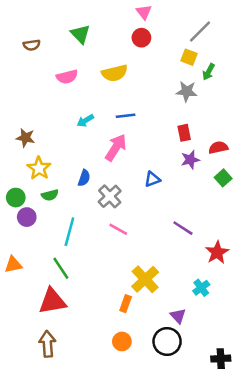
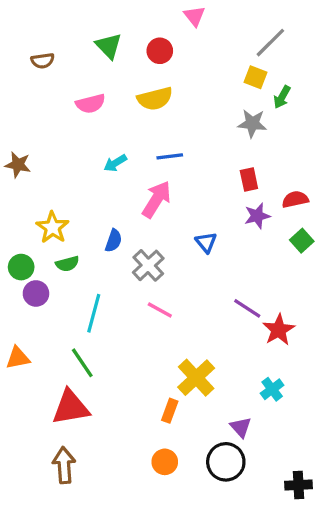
red circle: (141, 38) -> (160, 51), moved
brown star: (26, 138) -> (18, 165), moved
blue triangle: (152, 179) -> (206, 242), turned -49
red star: (217, 252) -> (279, 330), moved

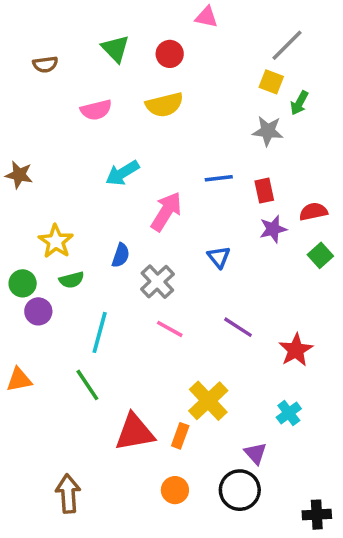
pink triangle: (194, 16) -> (206, 17), turned -40
blue line: (170, 156) -> (219, 178), moved
cyan arrow: (115, 163) -> (122, 173), size x1.4
purple line: (247, 308) -> (238, 327), moved
red triangle: (71, 407) -> (135, 432), moved

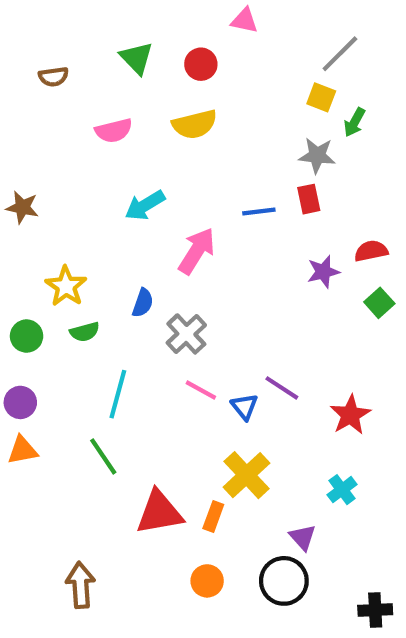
red rectangle: (264, 191) -> (309, 199), moved
blue triangle: (219, 257) -> (244, 407), moved
purple circle: (38, 311) -> (20, 402), moved

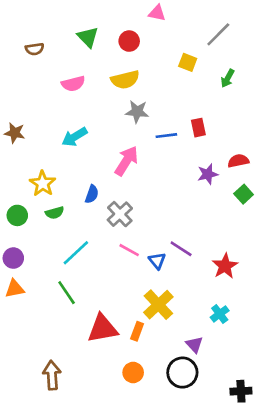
yellow square: (321, 97) -> (188, 62), moved
gray star: (317, 155) -> (137, 112), moved
cyan arrow: (145, 205) -> (75, 137), moved
cyan line: (118, 394) -> (76, 253), turned 32

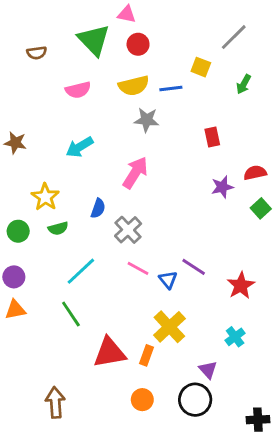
pink triangle: (157, 13) -> (127, 14), moved
green triangle: (88, 37) -> (94, 40), size x1.4
blue line: (166, 136) -> (171, 88), moved

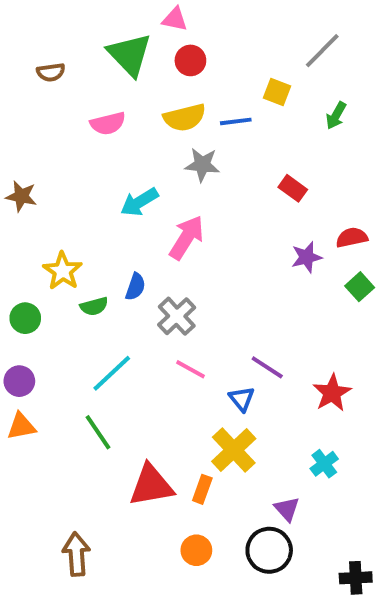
red rectangle: (212, 137) -> (293, 188), turned -42
cyan arrow: (80, 147) -> (139, 202), moved
green semicircle: (58, 228) -> (94, 306), moved
blue triangle: (168, 280) -> (242, 399), moved

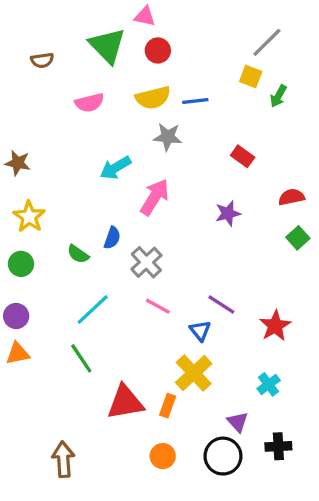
yellow square: (277, 92) -> (251, 77), moved
purple star: (307, 257) -> (228, 213), moved
yellow star: (63, 271) -> (29, 217), moved
green semicircle: (94, 306) -> (78, 254), turned 50
black cross: (356, 578) -> (278, 446), moved

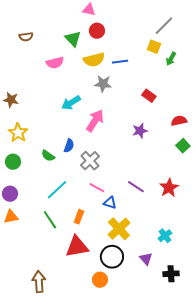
green triangle: (107, 46) -> (73, 39), moved, size x0.7
red star: (275, 326) -> (169, 188), moved
blue triangle: (200, 331) -> (110, 203), moved, turned -32
orange rectangle: (168, 406) -> (79, 217), moved
black circle: (223, 456) -> (112, 257), moved

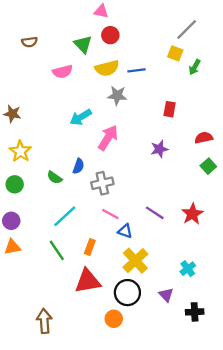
red rectangle: (149, 96) -> (170, 109), turned 64
gray cross: (90, 161) -> (102, 183), turned 30

